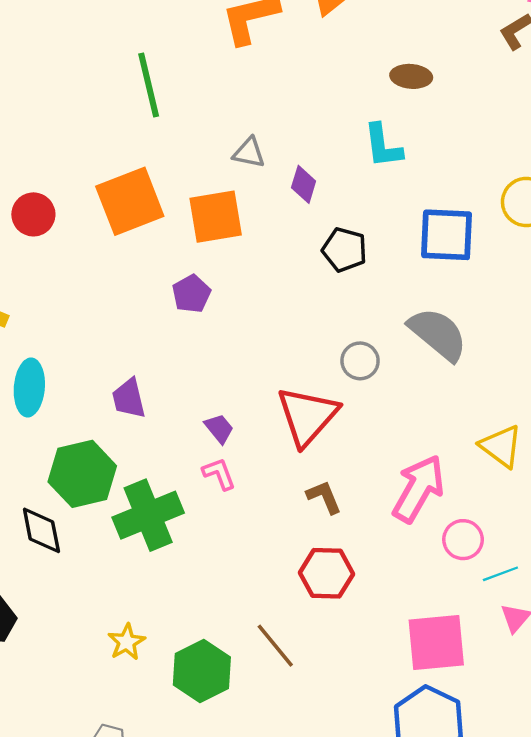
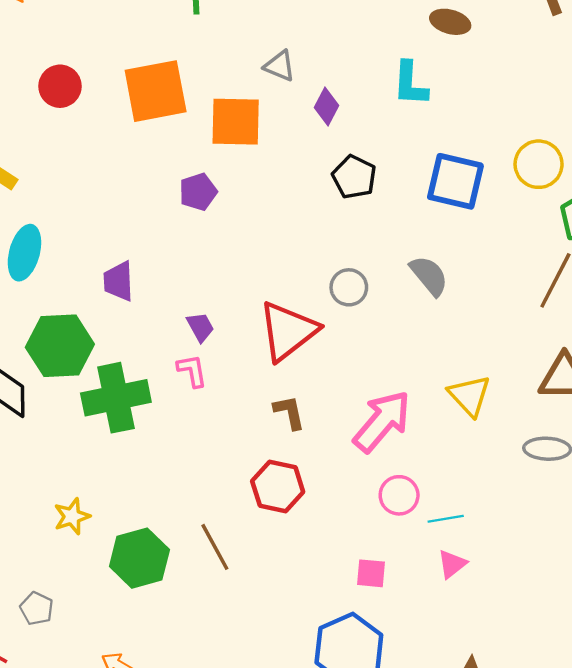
gray semicircle: (438, 334) -> (429, 276), size x0.7
pink circle: (463, 540) -> (399, 495), moved
pink square: (436, 643) -> (371, 573), size x0.5

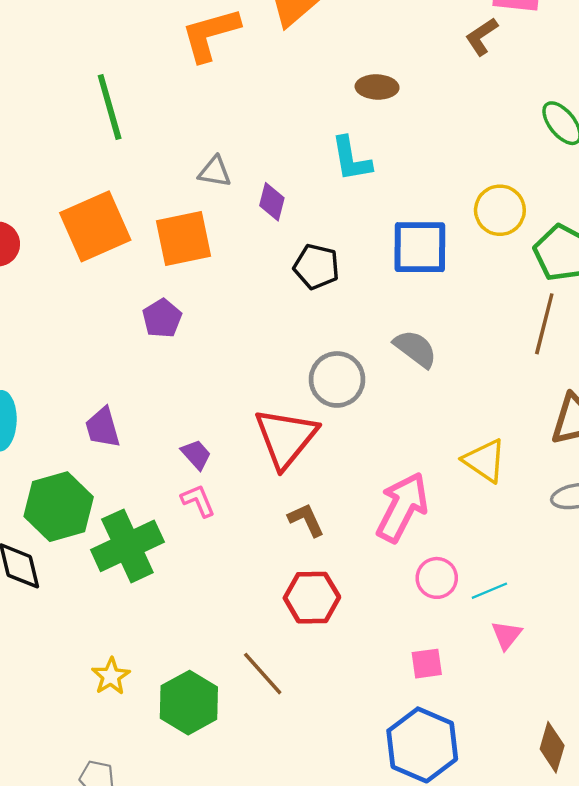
gray circle: (349, 287) -> (337, 379), size x1.4

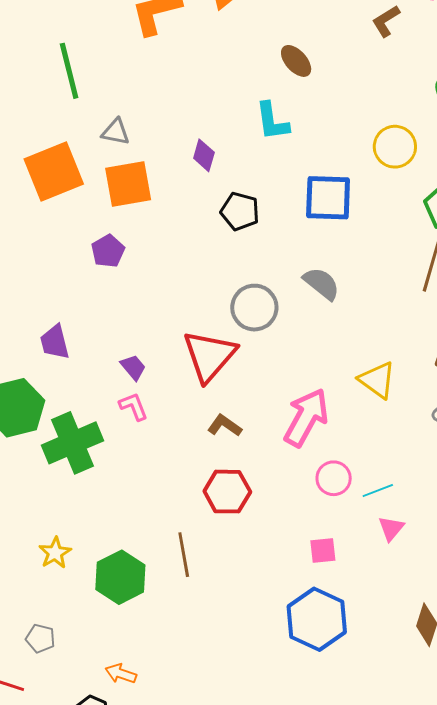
brown ellipse: (377, 87) -> (296, 61), turned 44
gray triangle: (215, 172) -> (116, 132), moved
yellow circle: (500, 210) -> (395, 147), moved
brown L-shape: (306, 520) -> (225, 426), turned -32
brown line: (263, 674) -> (184, 555), turned 30

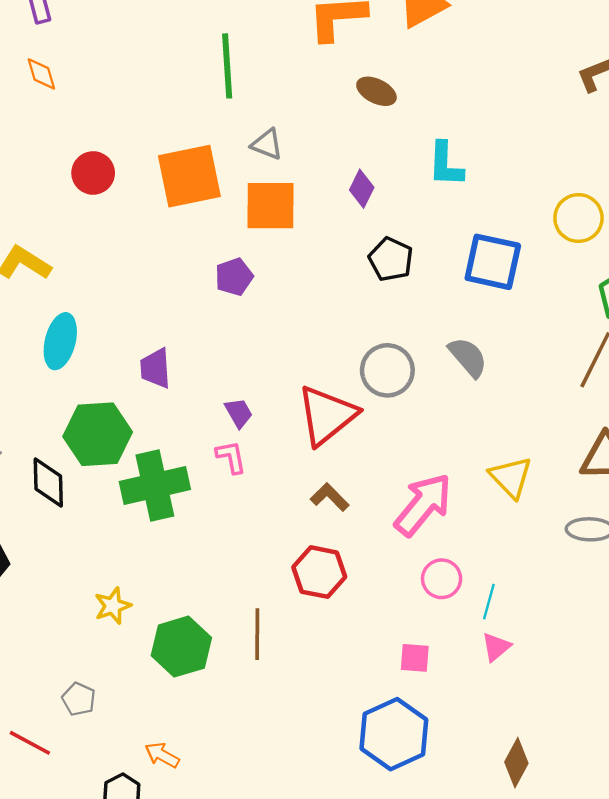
brown ellipse: (296, 61) -> (376, 91), moved, turned -32
cyan line: (378, 490) -> (489, 602), turned -64

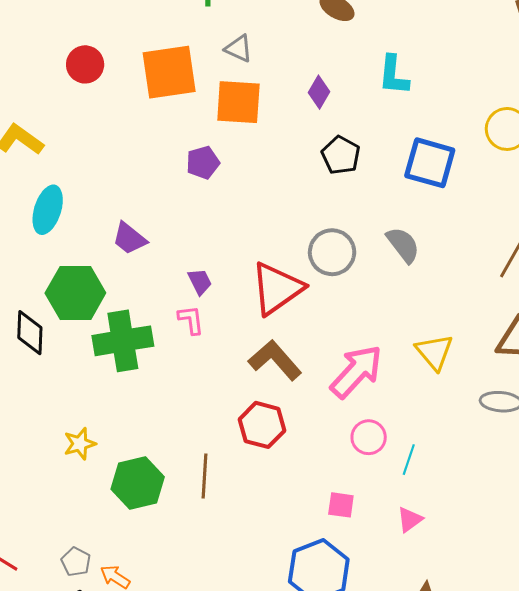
purple trapezoid: (155, 368) -> (129, 238), turned -51
brown L-shape: (330, 497) -> (275, 360), size x1.6
pink triangle: (496, 647) -> (410, 520), moved
gray pentagon: (79, 699) -> (76, 562), moved

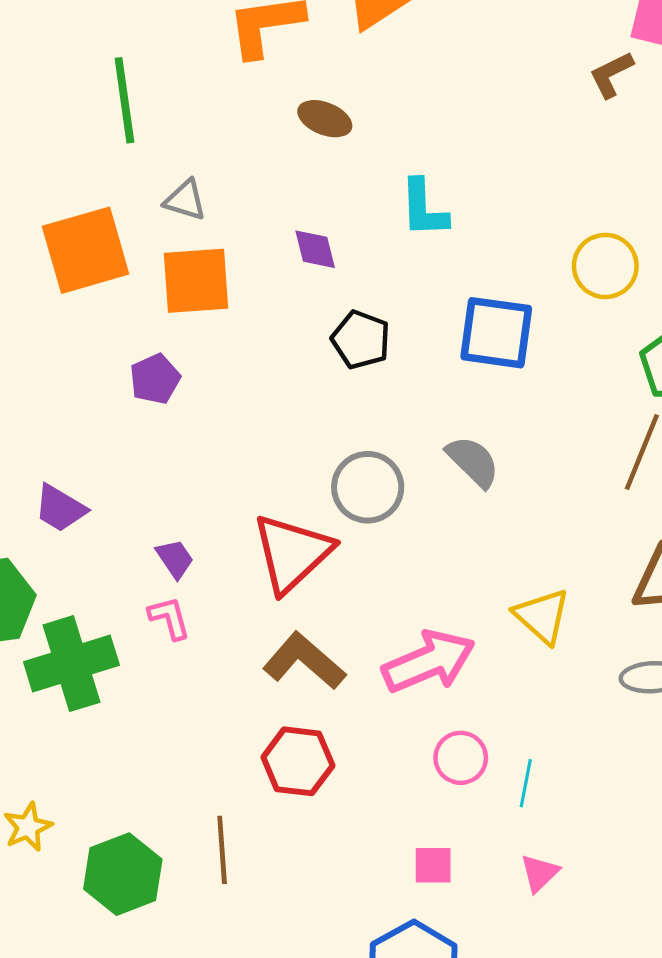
purple diamond: (319, 92) -> (315, 249), turned -36
pink arrow: (356, 371) -> (429, 662), turned 32

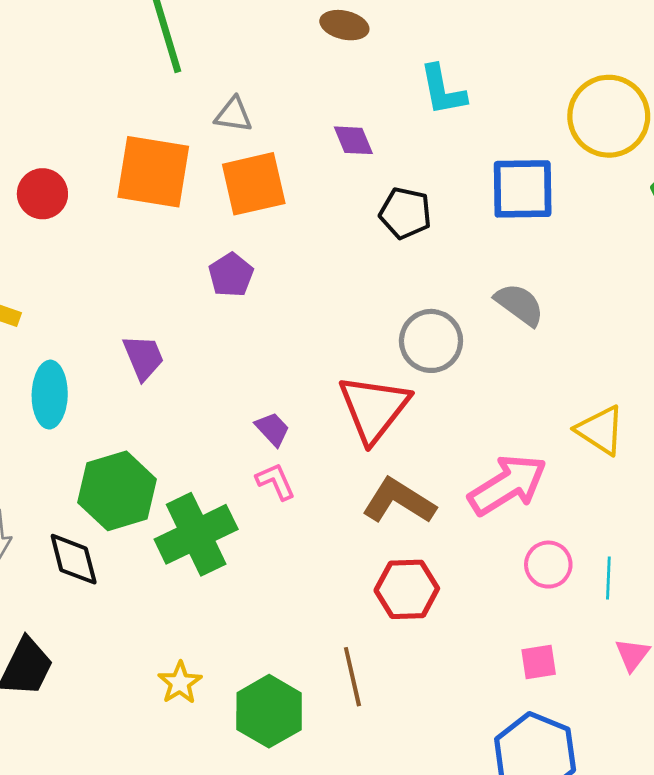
orange square: (86, 250) -> (153, 172), turned 34
yellow circle: (605, 266) -> (609, 116), size x1.4
purple trapezoid: (60, 508) -> (143, 357), moved, turned -135

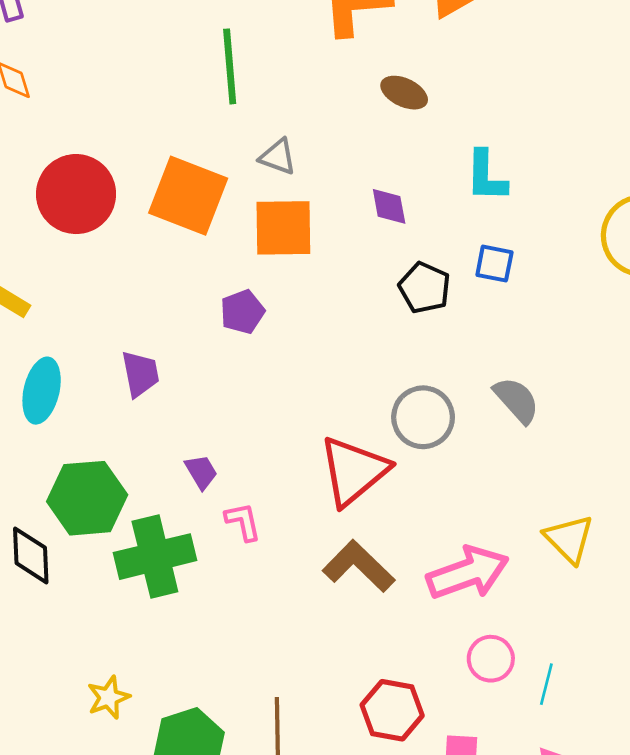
blue square: (523, 189) -> (494, 264), moved, size x0.6
red circle: (42, 194) -> (76, 194), size x1.6
purple trapezoid: (272, 429) -> (201, 472), moved
red hexagon: (407, 589) -> (392, 710), moved

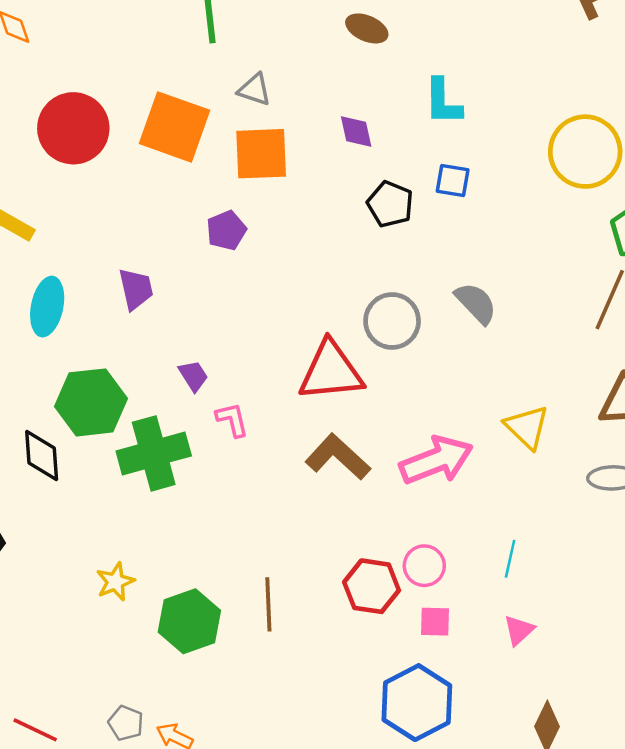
red triangle: (354, 471) -> (331, 371), turned 36
pink circle: (491, 659) -> (424, 566), moved

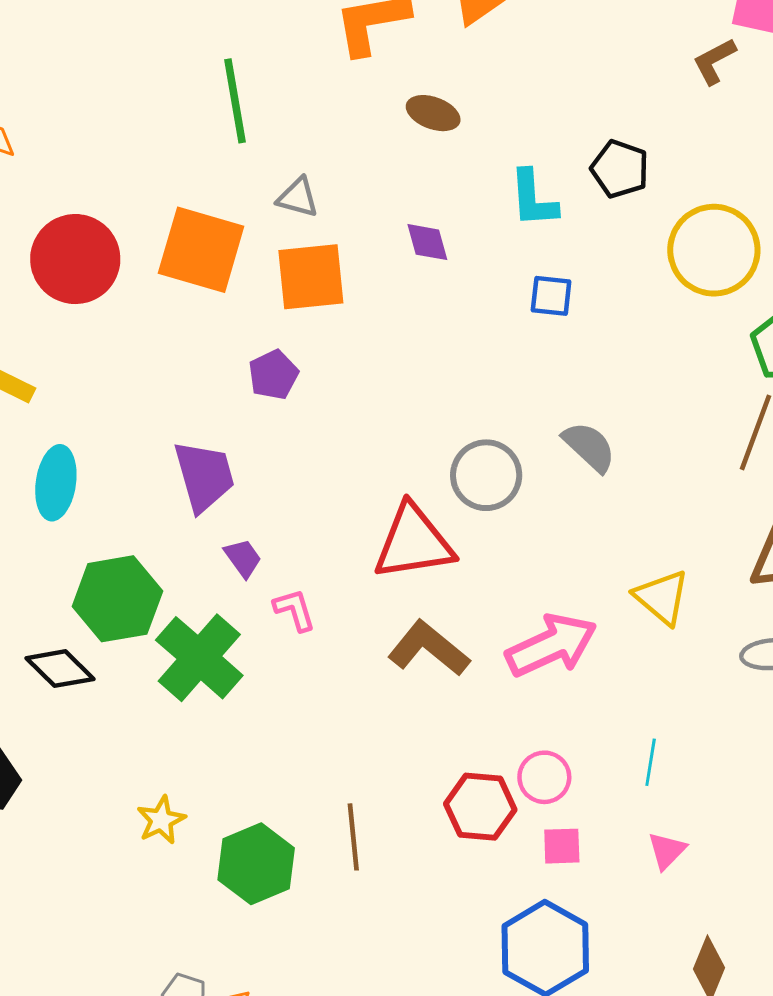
black pentagon: (390, 204) -> (620, 169), moved
purple trapezoid: (136, 289) -> (204, 476), moved, size x1.4
green cross: (154, 453) -> (199, 658), turned -30
black diamond: (42, 456) -> (60, 669), turned -38

